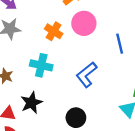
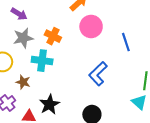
orange cross: (54, 31) -> (53, 36), moved
cyan cross: (41, 65) -> (42, 61), moved

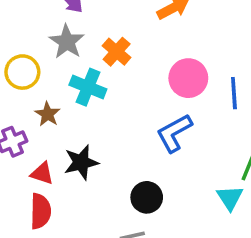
pink circle: (91, 26) -> (188, 78), moved
gray star: (23, 38) -> (67, 42), turned 30

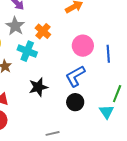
black star: (81, 162) -> (38, 87), moved
black circle: (147, 197) -> (75, 102), moved

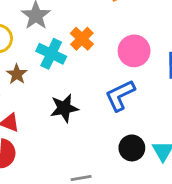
orange cross: (43, 31) -> (82, 39), moved
black circle: (75, 102) -> (132, 148), moved

